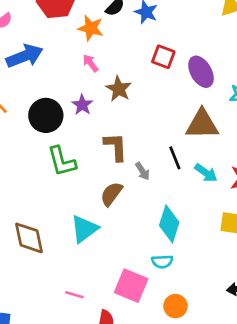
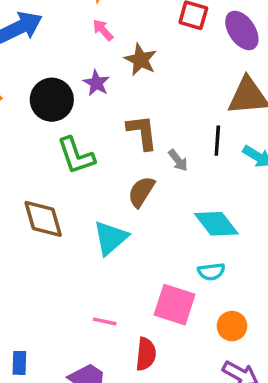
black line: (175, 158) -> (217, 141), turned 30
cyan diamond: (169, 224) -> (216, 224), turned -51
brown diamond: (29, 238) -> (43, 219), moved

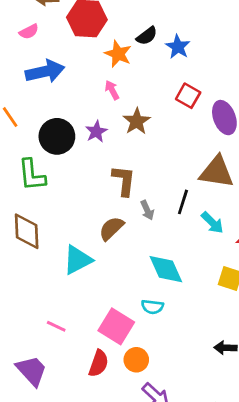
green L-shape: (76, 156) -> (32, 175), moved
orange circle: (232, 326) -> (136, 360), moved
red semicircle: (146, 354) -> (99, 363), moved

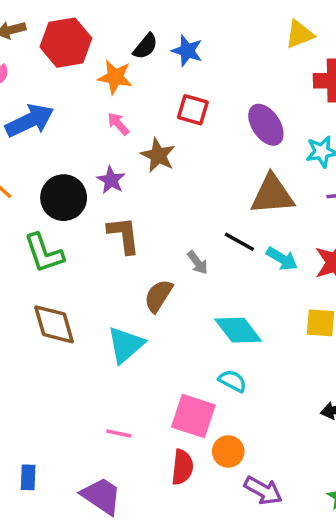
red square: (188, 96) -> (193, 110), moved
brown L-shape: (124, 181) -> (124, 235), moved
black line: (183, 202) -> (239, 242), turned -65
cyan semicircle: (152, 307) -> (232, 381), turned -145

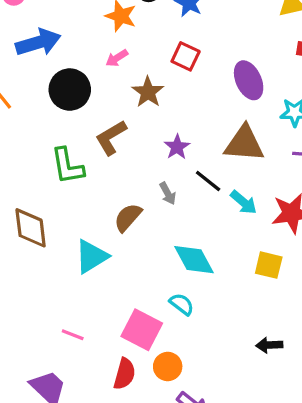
pink arrow: (118, 124) -> (117, 58), turned -90
purple star: (111, 180) -> (177, 147), moved
black circle: (64, 198) -> (70, 90), moved
brown L-shape: (124, 235) -> (111, 137), moved, turned -123
green L-shape: (44, 253) -> (67, 166), moved

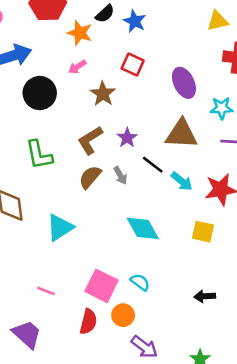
brown L-shape: (111, 137) -> (90, 140), moved
brown semicircle: (128, 217) -> (90, 177), moved
cyan semicircle: (182, 304) -> (140, 282), moved

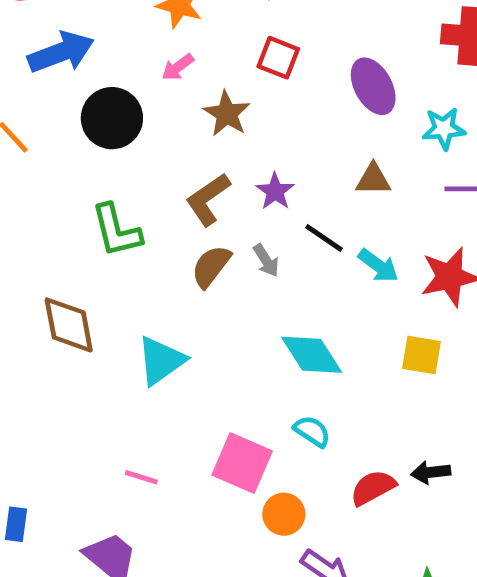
brown triangle: (181, 134) -> (373, 179), size x0.6
cyan semicircle: (140, 282) -> (312, 431), moved
red semicircle: (88, 322) -> (373, 488), moved, turned -130

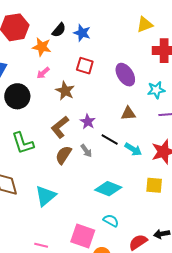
cyan diamond: (312, 355) -> (108, 189), turned -32

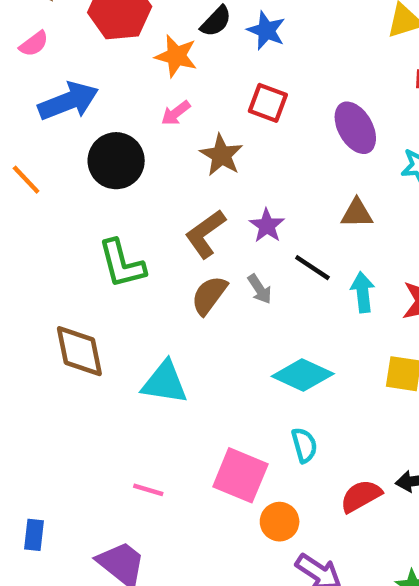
cyan arrow: (133, 149) -> (363, 292), turned -132
cyan triangle: (46, 196) -> (165, 383), turned 45
cyan semicircle: (111, 221) -> (304, 445), turned 42

